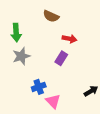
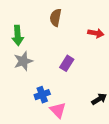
brown semicircle: (51, 16) -> (56, 18), turned 77
red arrow: (69, 39) -> (96, 33), moved

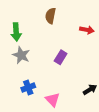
gray star: (23, 61) -> (21, 55), turned -30
blue cross: (42, 95) -> (28, 88), moved

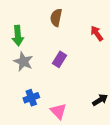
red arrow: (87, 30) -> (97, 33), turned -136
purple rectangle: (61, 57) -> (59, 59), moved

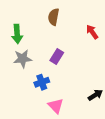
gray star: (23, 62) -> (22, 59), turned -30
blue cross: (31, 98) -> (42, 82), moved

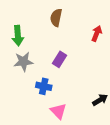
red arrow: (92, 32) -> (97, 33), turned 56
blue cross: (42, 82) -> (44, 86), turned 32

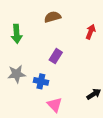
brown semicircle: (56, 18) -> (53, 17), turned 63
gray star: (23, 62) -> (17, 74), moved

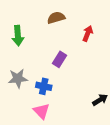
red arrow: (91, 32) -> (88, 33), moved
pink triangle: (55, 105) -> (41, 111), moved

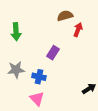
brown semicircle: (56, 18) -> (65, 16), moved

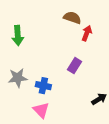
brown semicircle: (65, 16) -> (72, 18), turned 35
purple rectangle: (53, 53) -> (75, 66), moved

